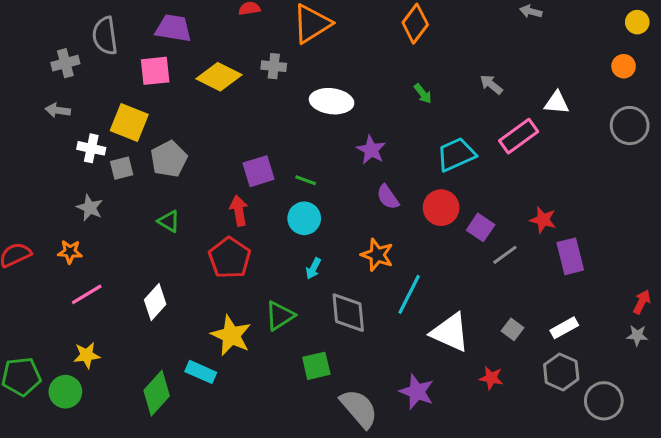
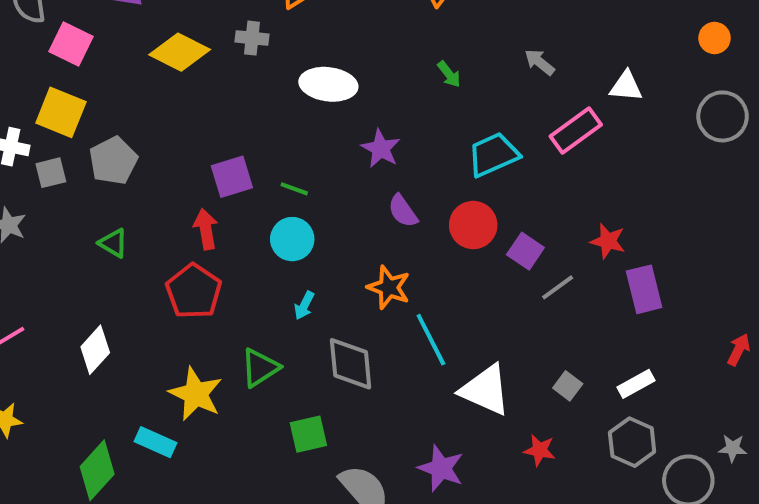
pink square: (155, 71) -> (71, 44), moved, turned 32
cyan line: (409, 294) -> (431, 340), turned -54
gray star: (637, 335) -> (733, 448), moved

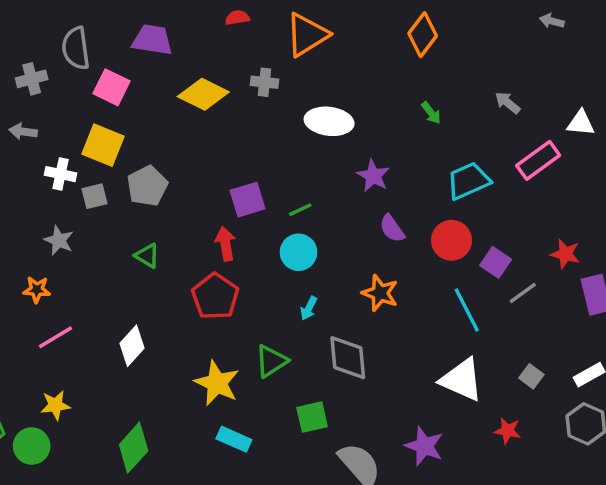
green line: (294, 189) -> (300, 210), turned -45
cyan line: (431, 340) -> (467, 310), moved
cyan rectangle: (155, 442) -> (234, 439), moved

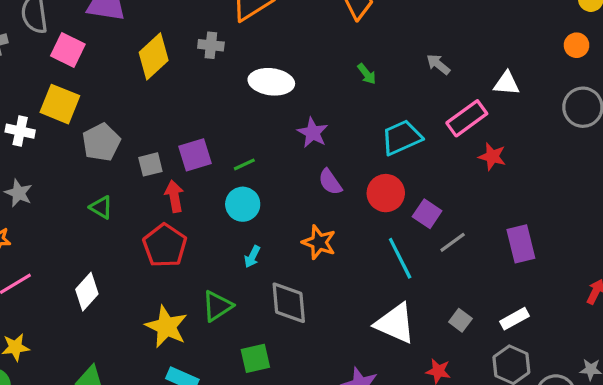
yellow diamond: (203, 94) -> (154, 56), turned -69
gray square: (95, 196) -> (150, 164), moved
red star: (565, 254) -> (492, 156), moved

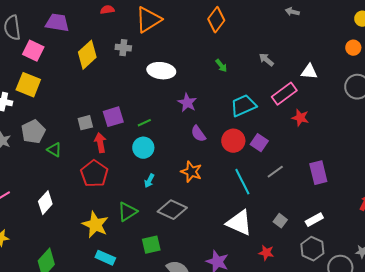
gray pentagon: (101, 142) -> (33, 132), moved
purple square: (427, 214) -> (259, 143), moved
gray diamond: (289, 303) -> (172, 210), turned -60

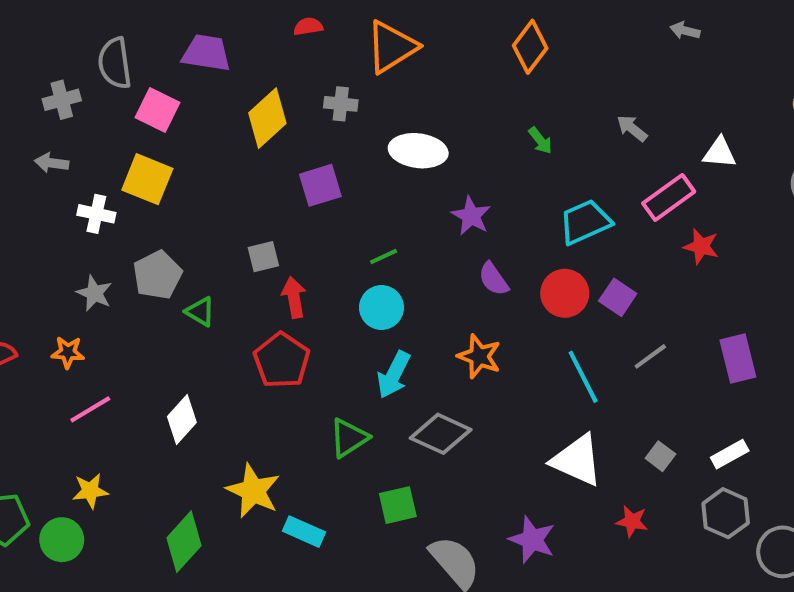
purple square: (113, 117) -> (320, 185), moved
cyan arrow: (149, 181) -> (394, 375), size x1.6
yellow star: (95, 225) -> (253, 491), moved

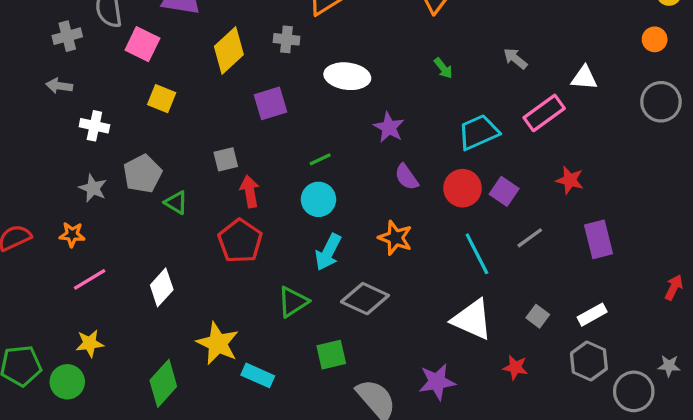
yellow square: (147, 179) -> (162, 99), moved, size x0.7
red star: (701, 246) -> (570, 180), moved
purple star: (532, 540) -> (437, 382), turned -30

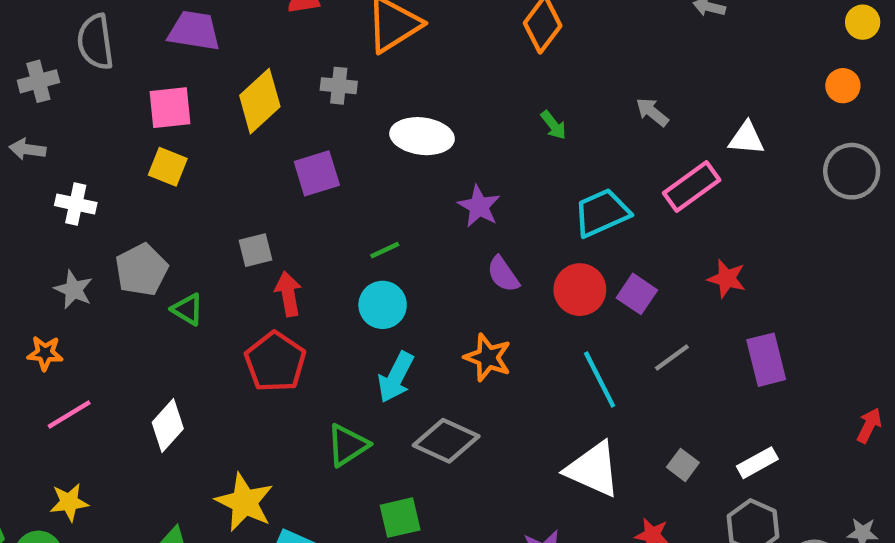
pink square: (142, 44) -> (170, 108), moved, turned -32

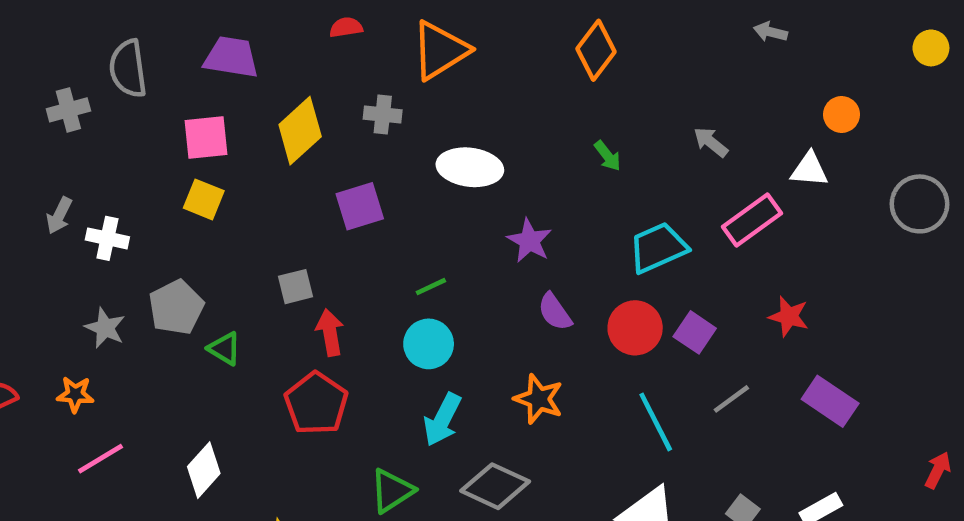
orange circle: (843, 86) -> (842, 115), moved
gray arrow: (27, 149) -> (59, 215), moved, turned -72
purple rectangle: (766, 360) -> (830, 401), turned -42

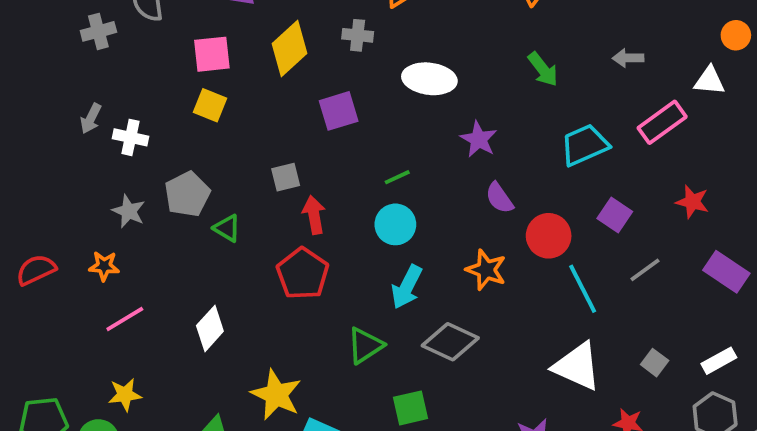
gray arrow: (711, 142) -> (628, 58), turned -40
green arrow: (608, 156) -> (543, 69), size x1.4
red circle: (635, 328) -> (549, 236), moved

